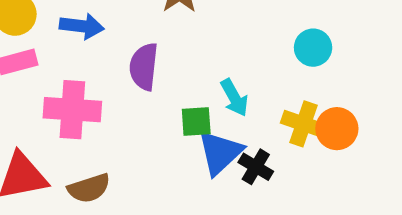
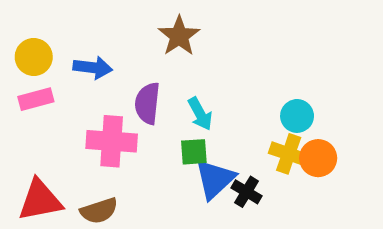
cyan circle: (313, 48) -> (297, 116), moved
cyan arrow: (234, 98) -> (200, 114), moved
pink cross: (72, 110) -> (112, 141), moved

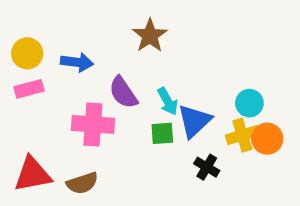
purple semicircle: (147, 103) -> (123, 92), turned -40
yellow cross: (289, 154) -> (242, 135), turned -36
blue triangle: (215, 179) -> (194, 121), moved

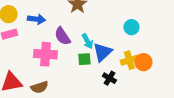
cyan circle: (249, 103) -> (131, 27), moved

